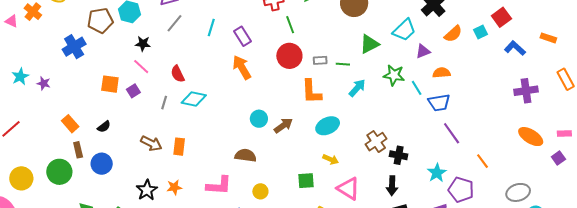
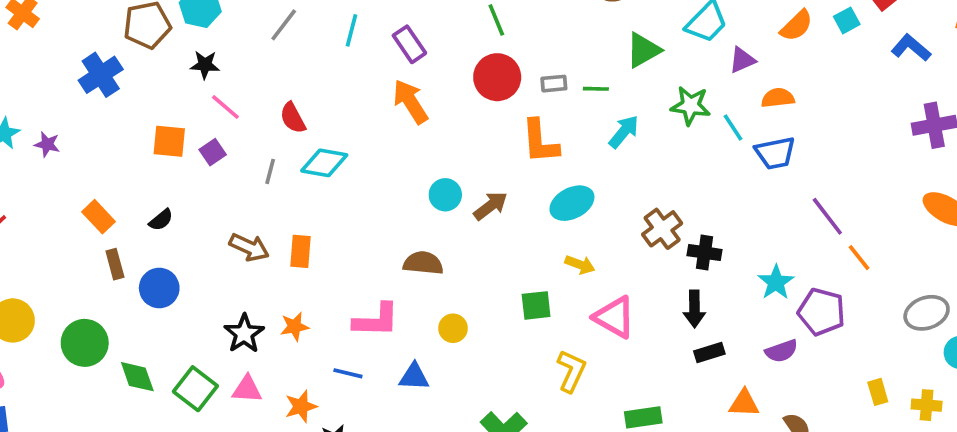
black star: (143, 44) -> (205, 65), moved
purple line: (452, 133) -> (827, 216), moved
green circle: (59, 172) -> (85, 343), moved

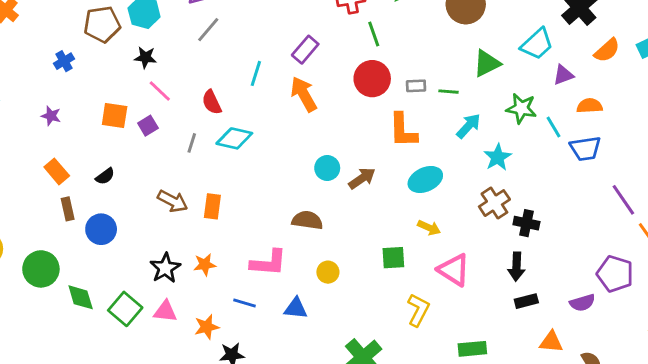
cyan line: (352, 30) -> (256, 73), moved
purple rectangle: (409, 44) -> (305, 50), turned 72
blue cross: (101, 75) -> (64, 61), size x0.6
purple star: (47, 144) -> (51, 116), moved
cyan star: (776, 282) -> (498, 157), moved

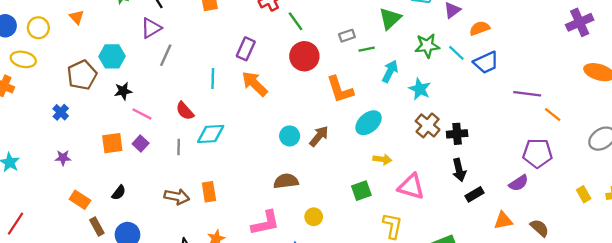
gray rectangle: (416, 86) -> (347, 36), moved
purple line: (623, 200) -> (527, 94), turned -32

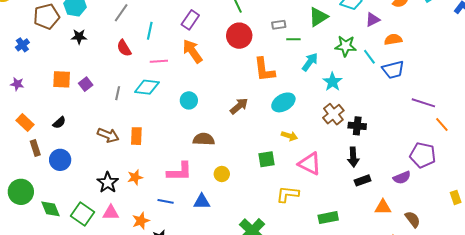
cyan line: (213, 78) -> (150, 31), moved
red semicircle: (185, 111) -> (124, 48), moved
pink line: (142, 114) -> (159, 61), moved, turned -42
cyan circle: (290, 136) -> (189, 100), moved
yellow L-shape: (393, 226) -> (288, 194), turned -105

